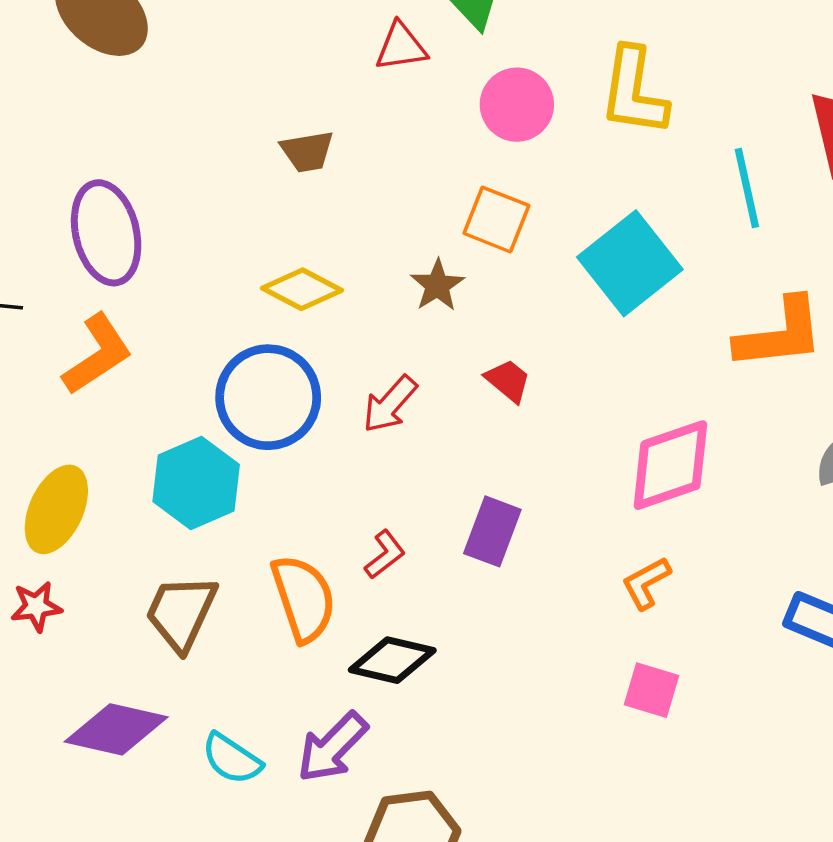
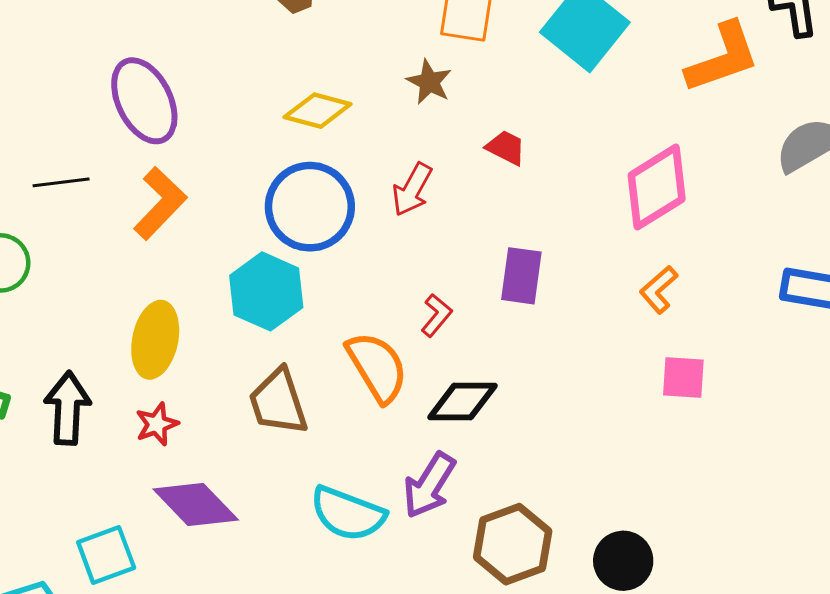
brown trapezoid: (181, 613) -> (278, 402), turned -30
purple diamond: (116, 729) -> (196, 504), moved, turned 46
cyan semicircle: (232, 759) -> (348, 514), size x1.4

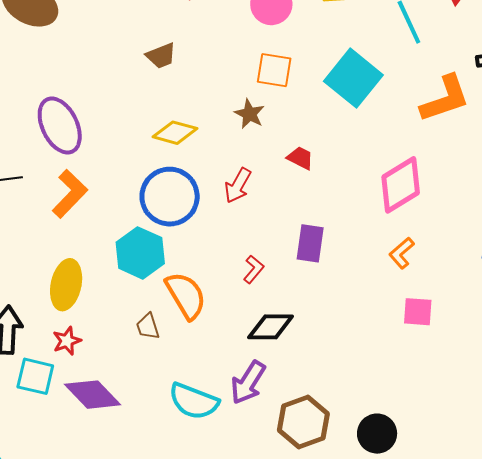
orange semicircle: (377, 367) -> (186, 295), moved
brown trapezoid: (278, 402) -> (148, 327), size x0.6
cyan square: (106, 555) -> (35, 376), moved, turned 33

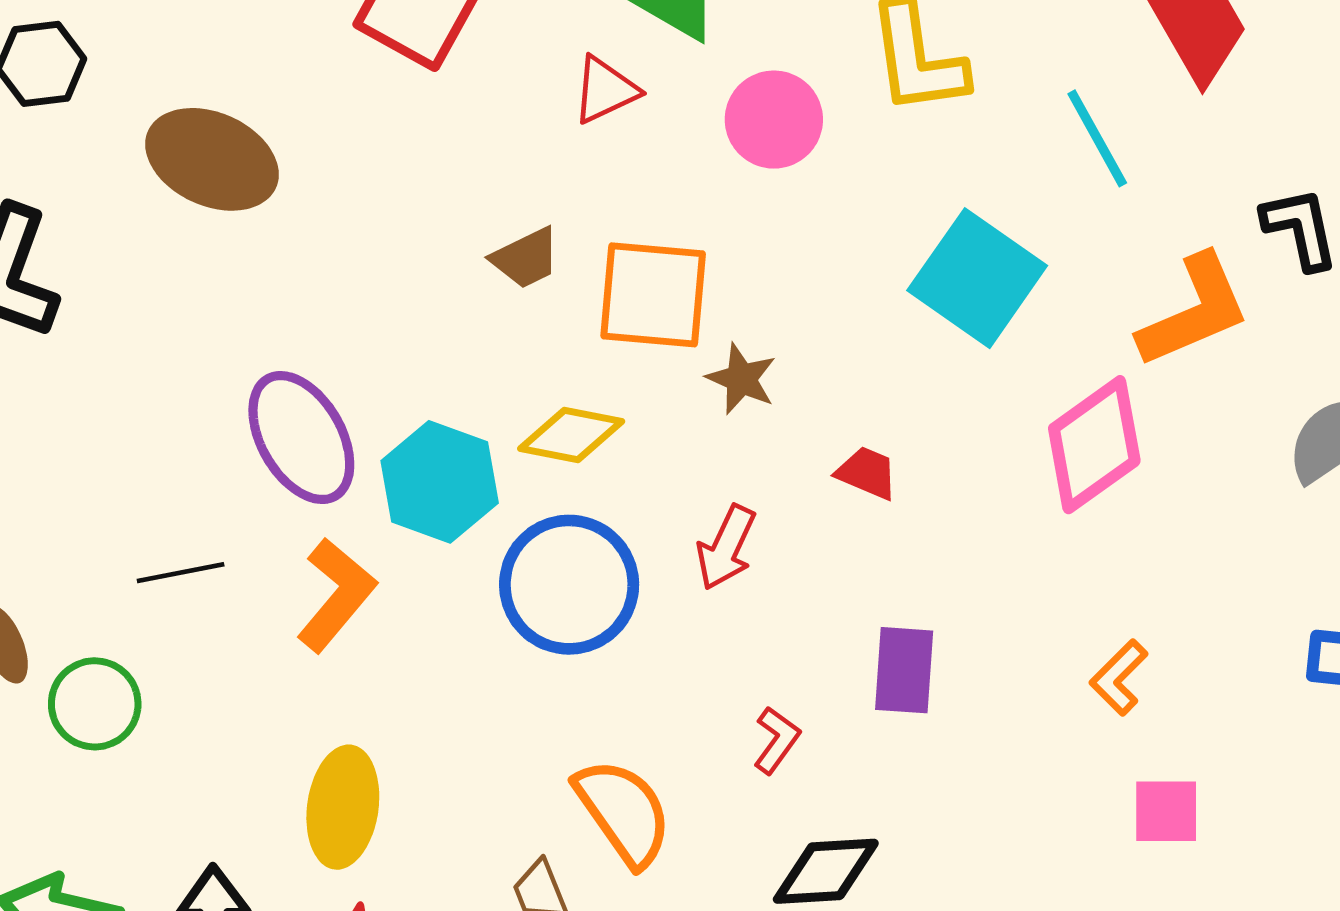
orange square: (274, 70) -> (653, 295), moved, size x1.4
pink diamond: (401, 185) -> (1094, 445), moved
cyan hexagon: (140, 253) -> (440, 482), moved

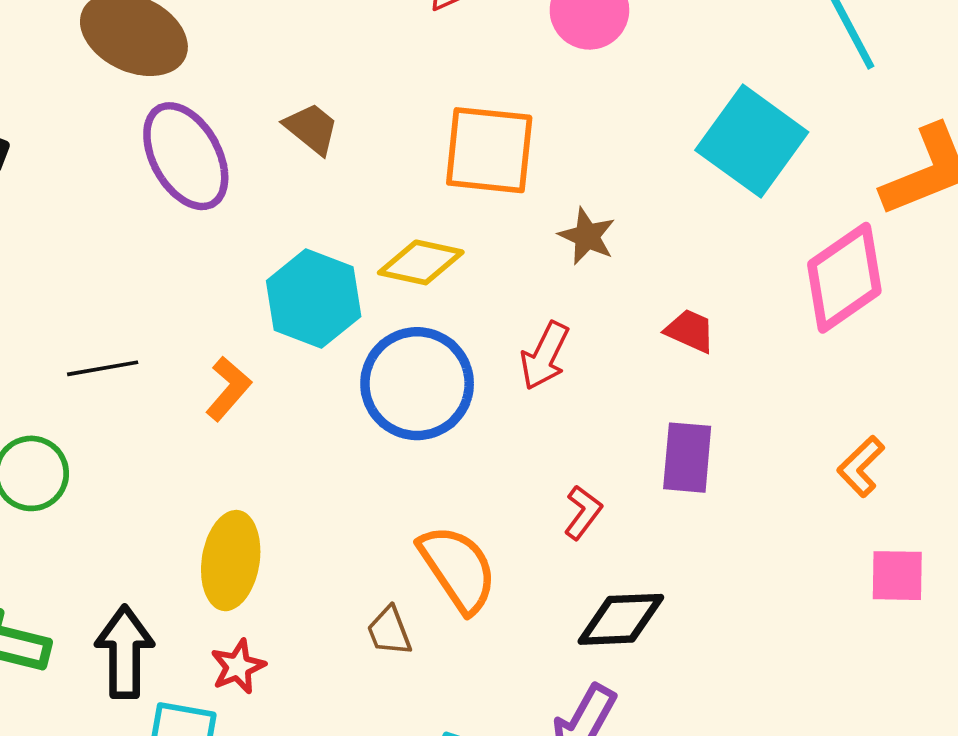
brown trapezoid: (526, 258) -> (312, 129), moved, turned -116
brown star: (741, 379) -> (587, 236), moved
purple ellipse: (301, 438) -> (186, 156), moved
red trapezoid: (867, 473) -> (690, 331), moved
orange L-shape: (336, 595) -> (228, 389), size x0.7

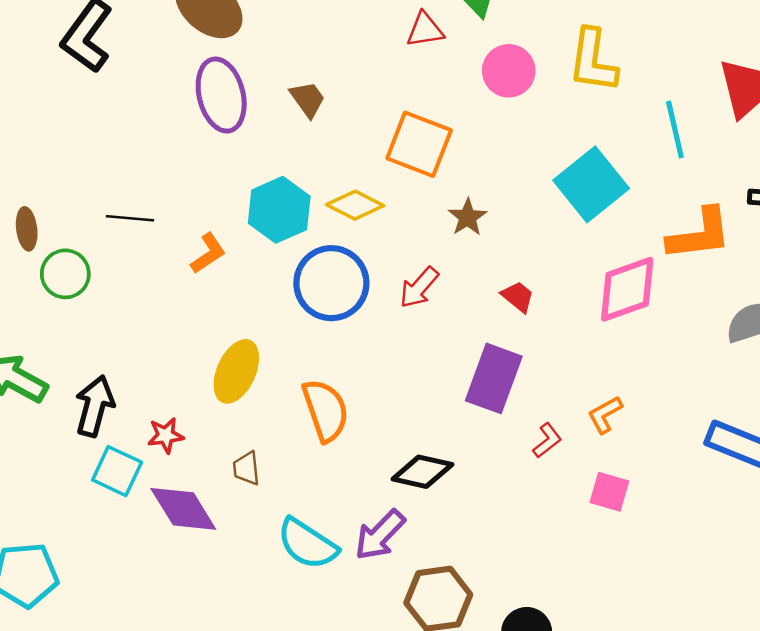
purple rectangle: (687, 458) -> (494, 378), size x1.4
red L-shape: (583, 512) -> (547, 440), moved
yellow ellipse: (231, 561) -> (236, 371), moved
brown trapezoid: (389, 631) -> (246, 468), moved

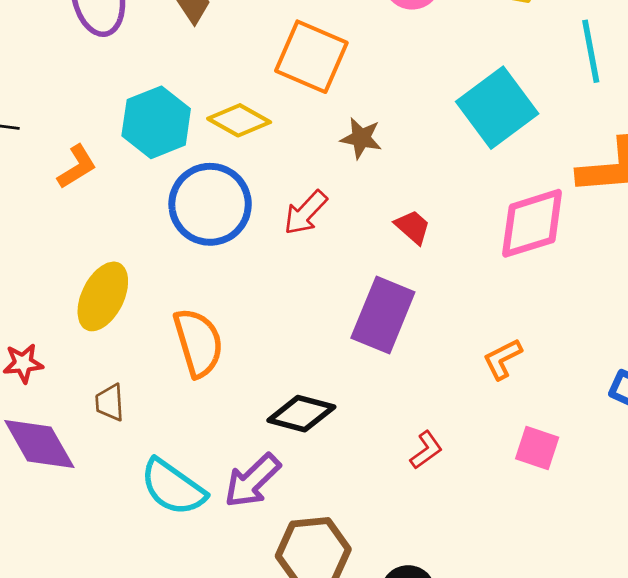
brown star: (468, 217) -> (361, 138), turned -30
red L-shape: (547, 440) -> (426, 450), moved
pink square: (609, 492) -> (537, 448), moved

